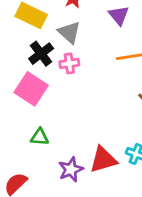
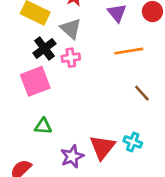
pink square: (31, 89) -> (35, 81), turned 36
red triangle: (103, 160) -> (102, 147), turned -36

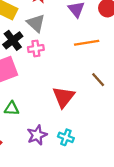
cyan cross: (133, 142) -> (66, 137), moved
red triangle: (102, 147) -> (64, 97), moved

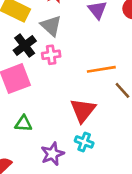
orange line: (87, 43) -> (101, 69), moved
cyan cross: (66, 137) -> (84, 142), moved

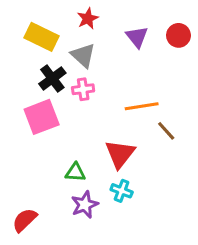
green triangle: (23, 123) -> (75, 172), moved

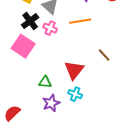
pink cross: (83, 89) -> (50, 28), turned 32
orange line: (142, 106) -> (80, 21), moved
pink square: (42, 117) -> (23, 46), turned -35

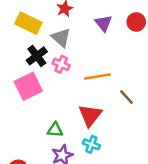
orange line: (80, 21) -> (97, 76), moved
pink square: (23, 46) -> (28, 86), turned 30

